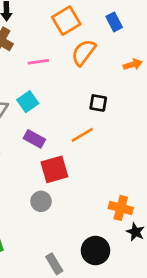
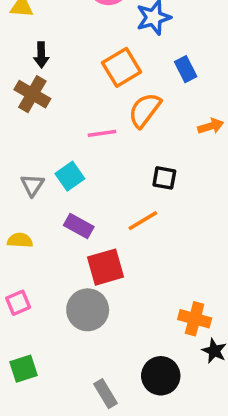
pink line: (38, 62) -> (102, 133), moved
gray circle: (41, 201) -> (88, 310), size x1.5

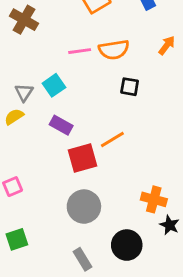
orange semicircle: (145, 110) -> (114, 50), moved, turned -136
orange arrow: (211, 126) -> (167, 45), turned -36
orange line: (143, 221) -> (112, 139), moved
yellow semicircle: (20, 240) -> (14, 117), moved, turned -36
gray circle: (88, 310) -> (84, 207), moved

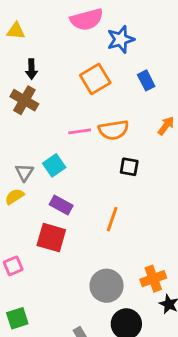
orange line: (112, 139) -> (112, 219), turned -40
red square: (82, 158) -> (51, 238), moved, turned 32
orange cross: (154, 199) -> (153, 279), turned -35
gray circle: (84, 207) -> (107, 286), moved

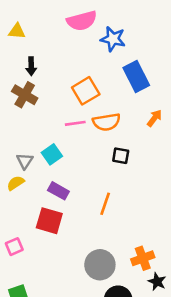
blue star: (121, 39) -> (113, 39), turned 30
orange square: (95, 79) -> (86, 91), moved
blue rectangle: (146, 80) -> (136, 77), size x1.6

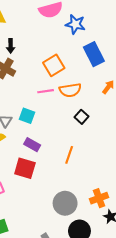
cyan square: (52, 154) -> (27, 116), turned -35
black square: (121, 156) -> (82, 117), turned 32

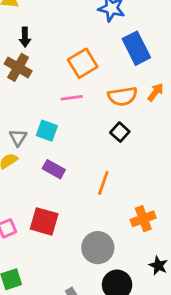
orange semicircle: (70, 90) -> (123, 96), moved
red square: (25, 168) -> (44, 221), moved
orange cross: (99, 198) -> (143, 219), moved

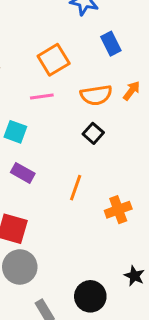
blue rectangle: (136, 48) -> (111, 44), size x0.7
orange cross: (143, 219) -> (118, 210), moved
gray circle: (98, 248) -> (20, 267), moved

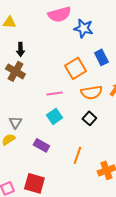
orange square: (54, 60) -> (75, 68), moved
cyan square: (15, 132) -> (54, 116), moved, turned 35

